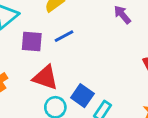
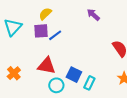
purple square: (32, 41) -> (41, 31), moved

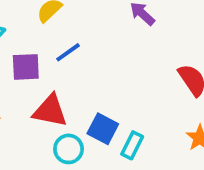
purple square: (41, 31) -> (26, 67), moved

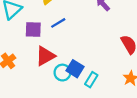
red triangle: (50, 111) -> (45, 56), turned -45
cyan circle: (69, 149) -> (62, 73), moved

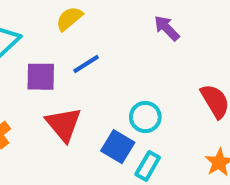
red triangle: (45, 56) -> (64, 124), turned -40
cyan circle: (62, 73) -> (145, 117), moved

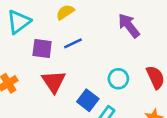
purple arrow: (167, 28) -> (129, 26), size x1.4
cyan circle: (145, 117) -> (118, 79), moved

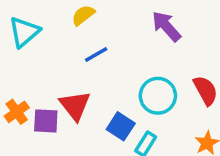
purple square: (42, 48) -> (46, 121), moved
cyan circle: (118, 79) -> (158, 96), size x1.4

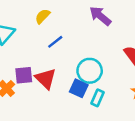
cyan circle: (158, 96) -> (90, 71), moved
purple square: (46, 121) -> (24, 75), moved

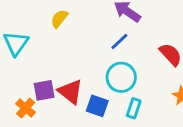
blue line: (55, 42) -> (119, 42), moved
blue square: (79, 88) -> (97, 106), moved

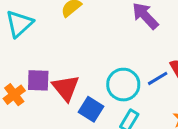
blue line: (119, 42) -> (158, 78), moved

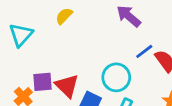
blue line: (158, 78) -> (144, 51), moved

